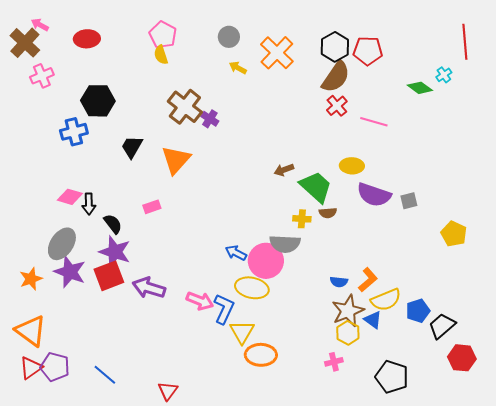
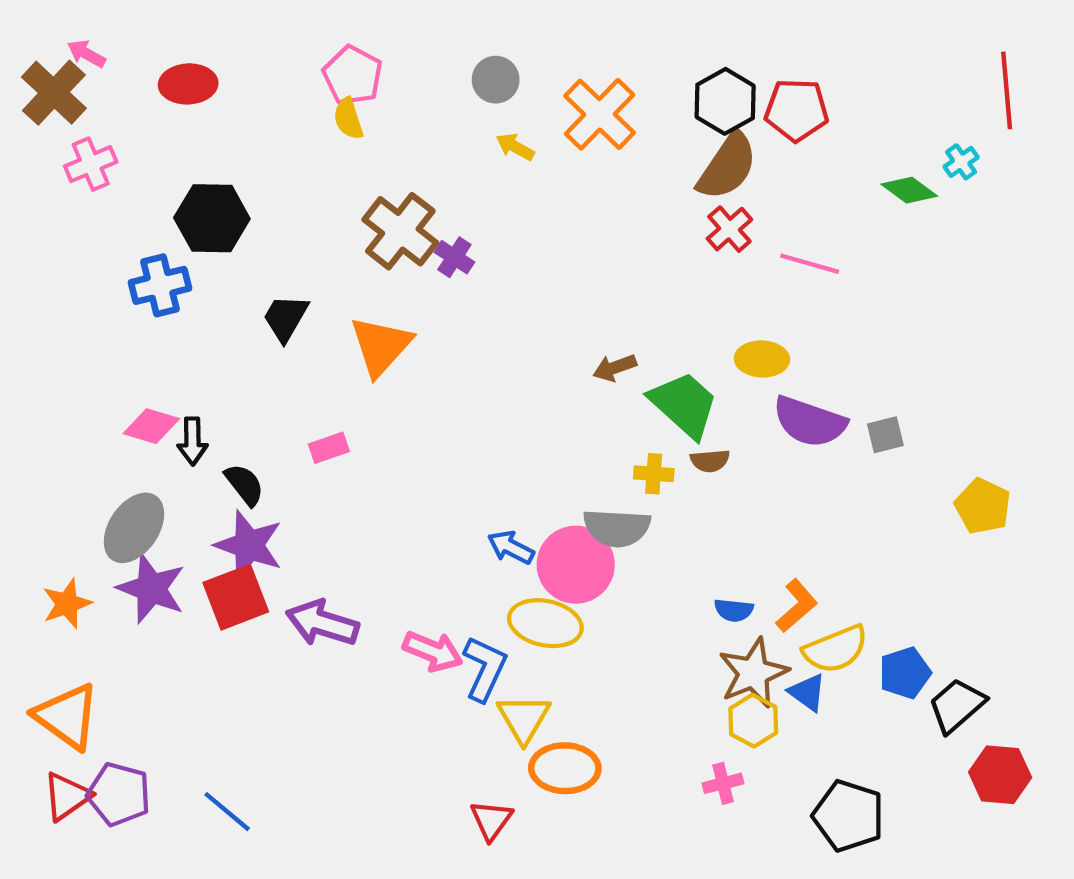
red triangle: (168, 391) -> (491, 820), moved

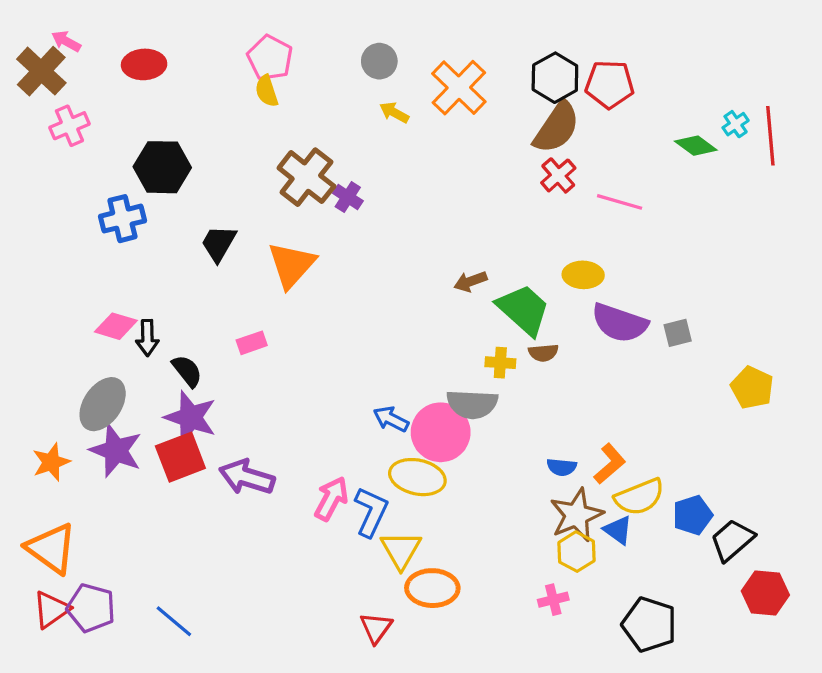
red line: (1007, 90) -> (770, 136), moved
pink arrow: (433, 651) -> (331, 499), turned -84

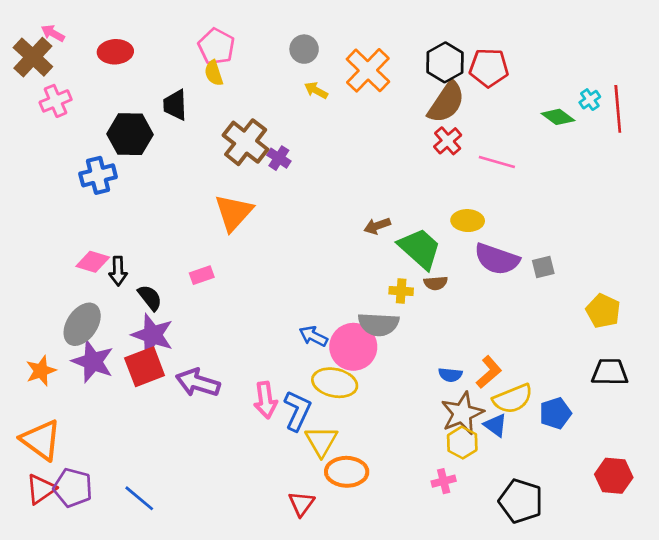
black trapezoid: (219, 243) -> (175, 105), moved, turned -32
pink arrow: (331, 499) -> (266, 400), turned 144
black trapezoid: (732, 540) -> (610, 372), moved, turned 42

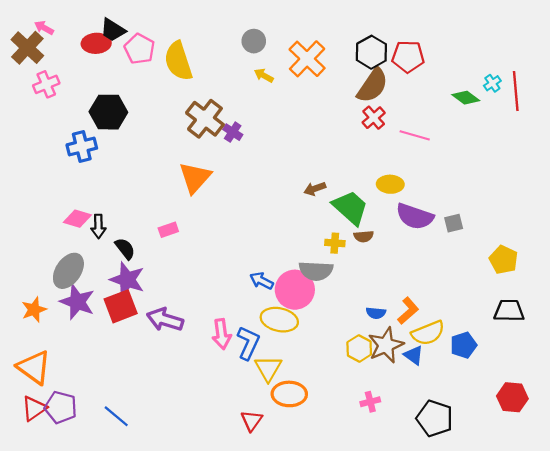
pink pentagon: (216, 46) -> (139, 49), moved
yellow semicircle: (214, 73) -> (178, 61), size x1.8
black trapezoid: (175, 105) -> (113, 30), moved, turned -56
yellow hexagon: (462, 443) -> (359, 348), moved

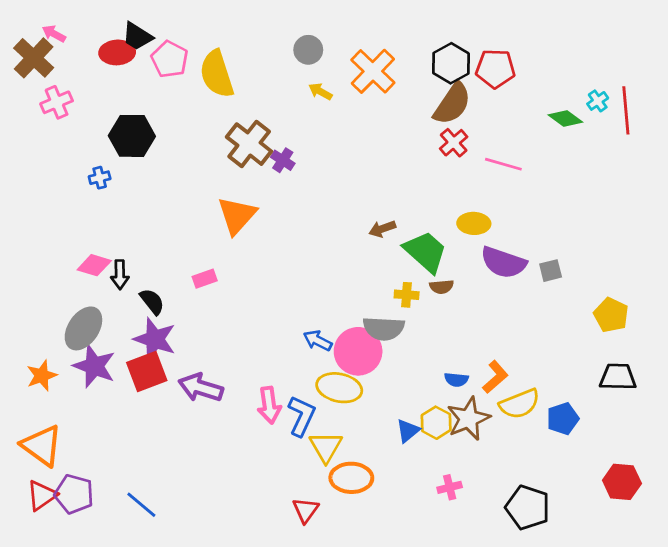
blue cross: (82, 146) -> (100, 178), size x0.6
blue triangle: (414, 355) -> (408, 431), moved, turned 45

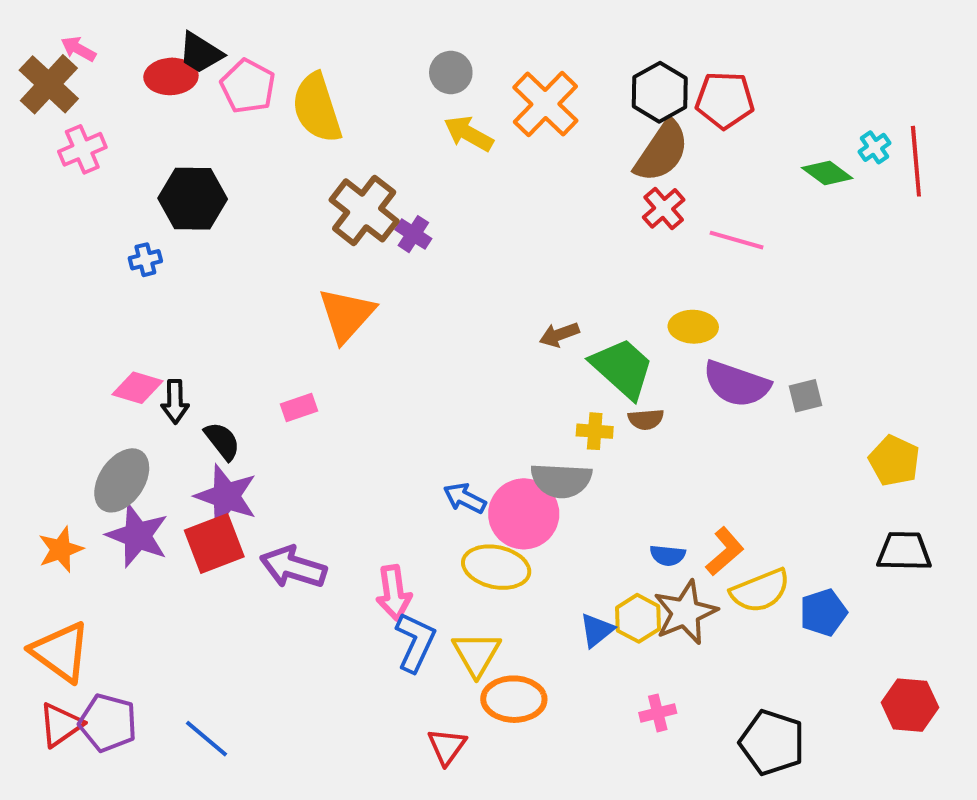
yellow arrow: (320, 92) -> (469, 134), size x1.4
blue L-shape: (302, 416) -> (415, 642), moved

